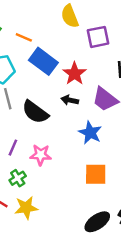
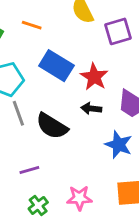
orange line: (24, 37) -> (32, 25), moved
purple line: (13, 148) -> (29, 170), turned 56
pink star: (41, 155) -> (79, 198), moved

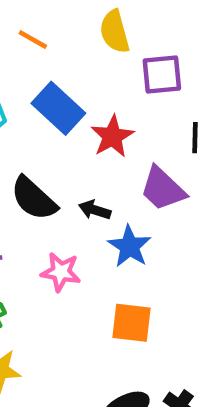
black arrow: (91, 109) -> (95, 210), moved
pink star: (79, 198) -> (61, 272), moved

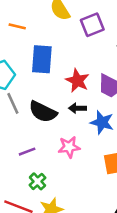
blue rectangle: (58, 108) -> (42, 59), turned 68
red star: (112, 136) -> (77, 81), moved

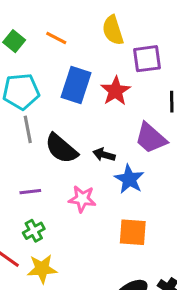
red star: (77, 81) -> (116, 91), moved

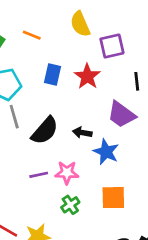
blue rectangle: (76, 85) -> (52, 74), size x0.7
black semicircle: (61, 149) -> (45, 131), turned -84
purple line: (30, 192) -> (39, 175), moved
green cross: (34, 231) -> (70, 205), moved

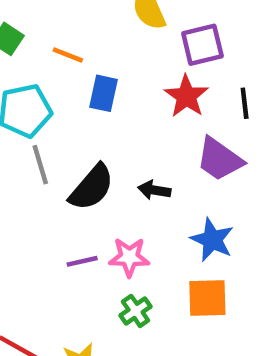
orange line: (32, 35) -> (68, 55), moved
red star: (87, 76) -> (186, 96), moved
blue star: (106, 152) -> (212, 240), moved

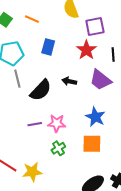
orange line: (68, 55) -> (32, 19), moved
black arrow: (154, 190) -> (69, 81), moved

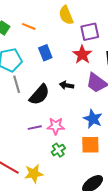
blue rectangle: (48, 47) -> (45, 53), turned -35

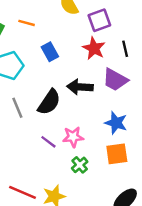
gray line: (17, 84) -> (17, 108), moved
black arrow: (67, 85) -> (80, 87), size x1.5
purple line: (35, 128) -> (48, 142), turned 56

